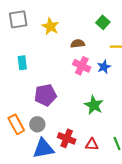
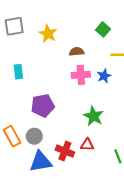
pink cross: (82, 66) -> (81, 75), turned -30
red triangle: (92, 144) -> (87, 145), moved

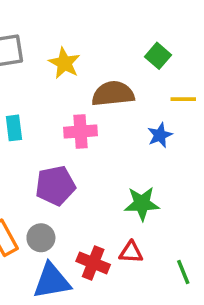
brown semicircle: (77, 52) -> (113, 94), size x1.6
pink cross: (81, 75) -> (81, 131), moved
green star: (93, 116) -> (142, 204), turned -30

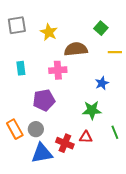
blue star: (160, 135) -> (102, 83), moved
green line: (183, 272) -> (115, 132), moved

